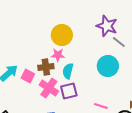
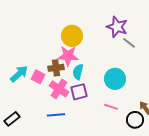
pink star: (58, 55) -> (68, 56), size x1.5
cyan circle: (108, 66) -> (115, 79), moved

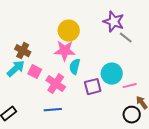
brown cross: (56, 68) -> (23, 51), moved, turned 35
purple square: (79, 92) -> (93, 87), moved
pink line: (111, 107) -> (130, 86), moved, turned -32

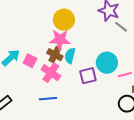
brown cross: (23, 51) -> (55, 55), moved

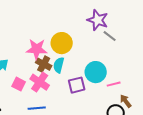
yellow circle: (64, 20) -> (62, 43), moved
pink star: (60, 40) -> (37, 49), moved
pink square: (30, 61) -> (19, 84), moved

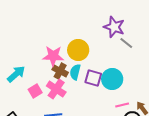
pink square: (19, 84) -> (35, 91), turned 32
pink line: (114, 84) -> (122, 105), moved
purple square: (77, 85) -> (93, 78), moved, turned 30

